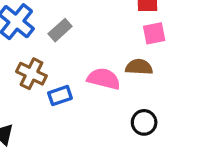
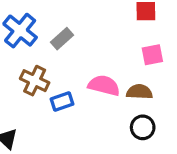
pink square: (154, 33) -> (152, 55), moved
brown semicircle: (139, 67) -> (139, 92), moved

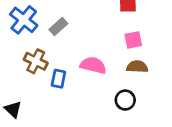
brown semicircle: (139, 92) -> (137, 67), moved
blue rectangle: (62, 102) -> (58, 79), turned -60

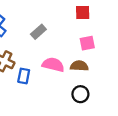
gray rectangle: (58, 27) -> (38, 32), moved
brown semicircle: (137, 67) -> (79, 66), moved

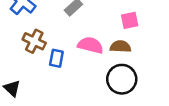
black circle: (80, 94) -> (122, 79), size x1.5

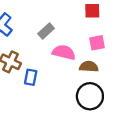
pink semicircle: (90, 45) -> (64, 52), moved

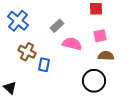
brown semicircle: (89, 67) -> (106, 56), moved

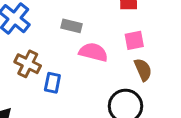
gray rectangle: (57, 26) -> (71, 26), turned 56
brown semicircle: (106, 56) -> (143, 70), turned 63

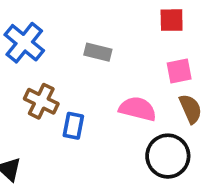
pink semicircle: (93, 52) -> (138, 109), moved

